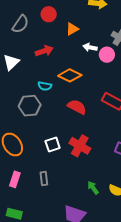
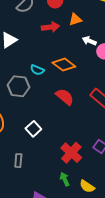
red arrow: (44, 51) -> (50, 27), moved
white square: (53, 144) -> (33, 129), turned -35
red cross: (80, 146) -> (71, 153), moved

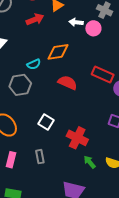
orange diamond: (64, 65) -> (58, 52), turned -30
cyan semicircle: (37, 70) -> (34, 64), turned -32
red cross: (71, 153) -> (77, 138), moved

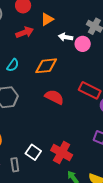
cyan semicircle: (34, 64) -> (13, 65), moved, turned -32
white square: (46, 122) -> (33, 152), moved
gray rectangle: (40, 157) -> (15, 165), moved

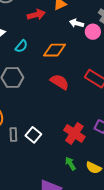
red cross: (62, 153) -> (74, 133), moved
gray rectangle: (15, 165) -> (13, 135), moved

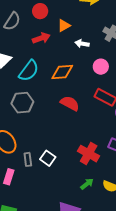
pink circle: (93, 32) -> (101, 67), moved
cyan semicircle: (21, 46) -> (29, 71), size x1.6
green arrow: (70, 164) -> (87, 184), turned 88

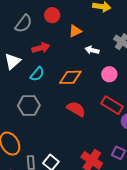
red arrow: (41, 38) -> (41, 48), moved
cyan semicircle: (29, 71) -> (37, 74), size x0.7

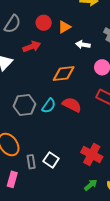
red circle: (52, 15) -> (44, 23), moved
cyan semicircle: (37, 74) -> (49, 106), moved

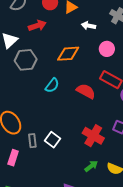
gray hexagon: (24, 105) -> (26, 60), moved
red semicircle: (72, 105) -> (86, 91), moved

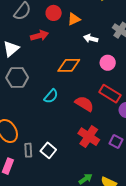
gray hexagon: (26, 60) -> (17, 78), moved
red cross: (93, 136) -> (89, 137), moved

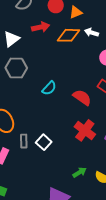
orange diamond: (69, 65) -> (68, 35), moved

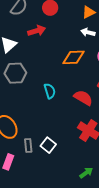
orange triangle: (76, 12) -> (89, 12), moved
orange diamond: (68, 35) -> (73, 57), moved
cyan semicircle: (49, 88) -> (50, 91), turned -56

